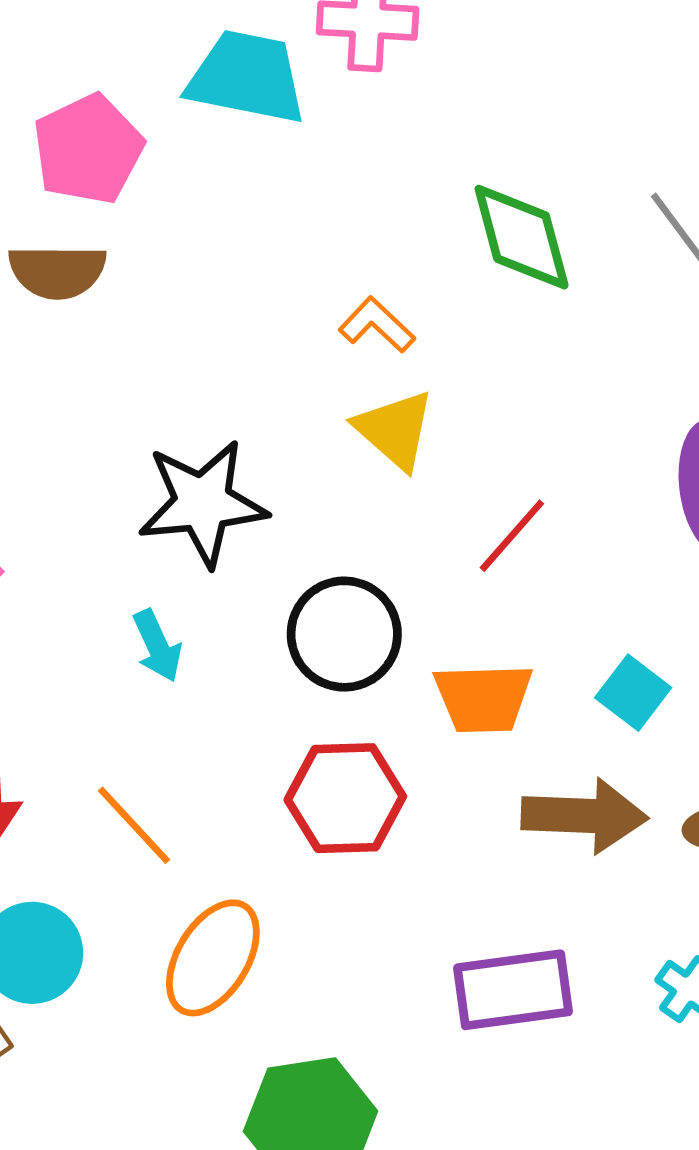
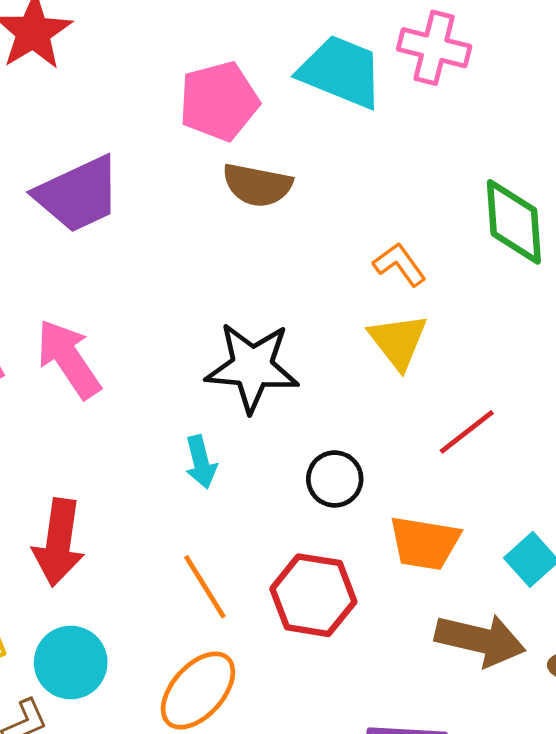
brown semicircle: (57, 271) -> (257, 185), moved
black circle: (344, 634) -> (335, 479), size x0.7
orange line: (134, 825) -> (205, 587), moved

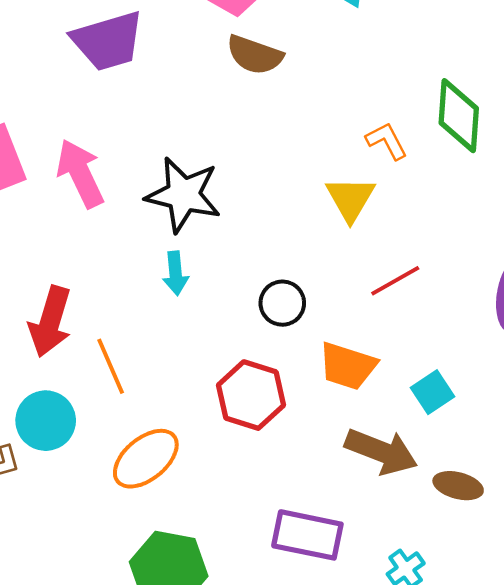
orange L-shape: (400, 264) -> (387, 141), moved
black star: (252, 367) -> (183, 195), moved
orange line: (205, 587) -> (111, 366), moved

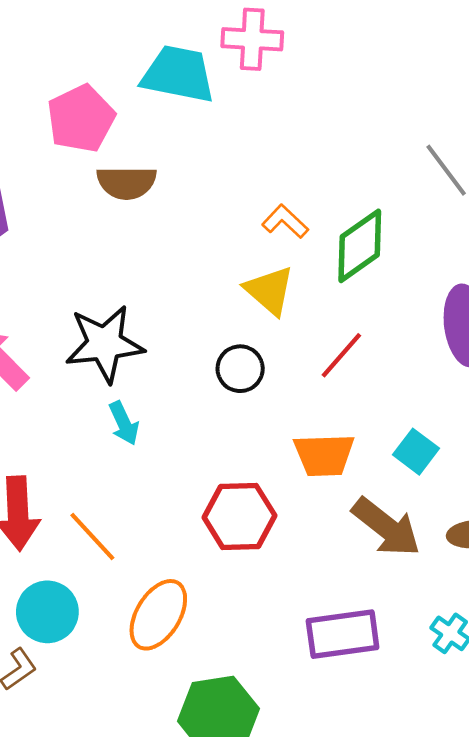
green diamond: (459, 116) -> (360, 246), moved, turned 70
black circle: (282, 303) -> (240, 369), moved
brown arrow: (381, 451) -> (386, 527), turned 36

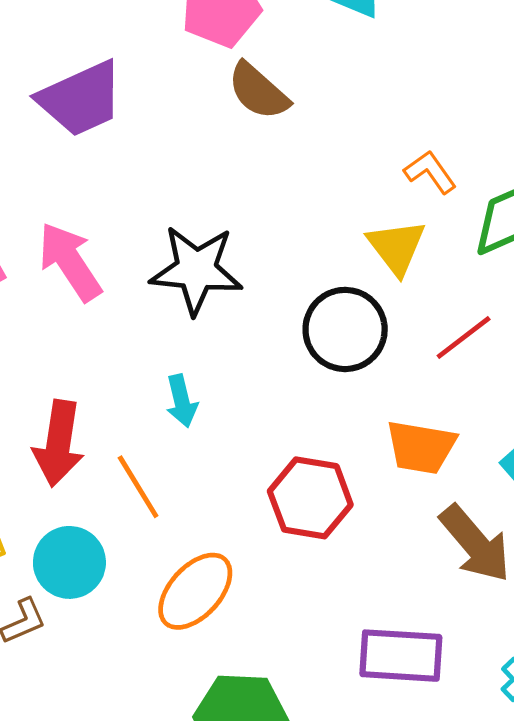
brown semicircle: (126, 183) -> (258, 91), turned 30
black circle: (240, 369) -> (345, 329), size x1.5
cyan arrow: (124, 423) -> (182, 401), moved

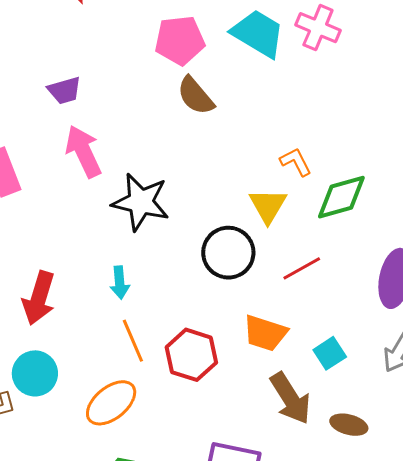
purple trapezoid: (81, 99) -> (65, 90), moved, size x0.6
pink arrow: (70, 262) -> (83, 151), moved
orange line: (138, 487) -> (133, 341), moved

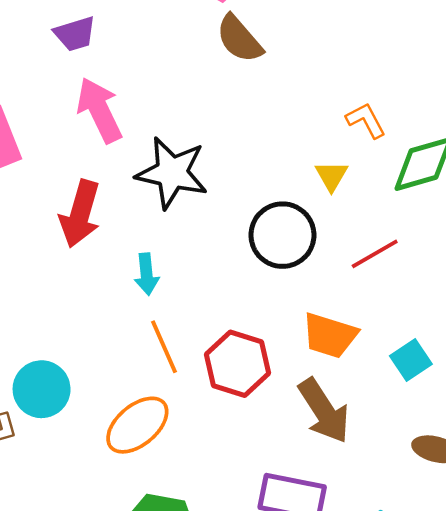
yellow triangle: (268, 206) -> (331, 176), size x0.7
red arrow: (39, 298) -> (80, 214), moved
brown arrow: (290, 398) -> (324, 411), moved

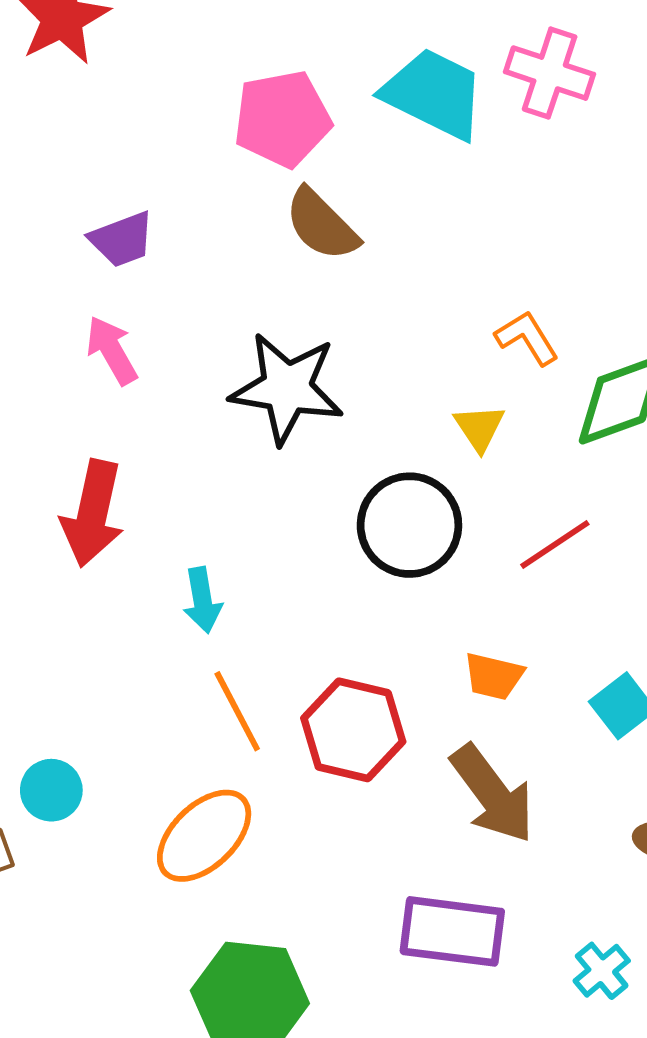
purple trapezoid: (75, 34) -> (122, 239), moved
pink arrow: (99, 110) -> (112, 350), size x0.7
black star: (172, 173) -> (287, 388), moved
orange trapezoid: (330, 336) -> (494, 676), size x0.7
cyan circle: (42, 389) -> (51, 790), size x0.7

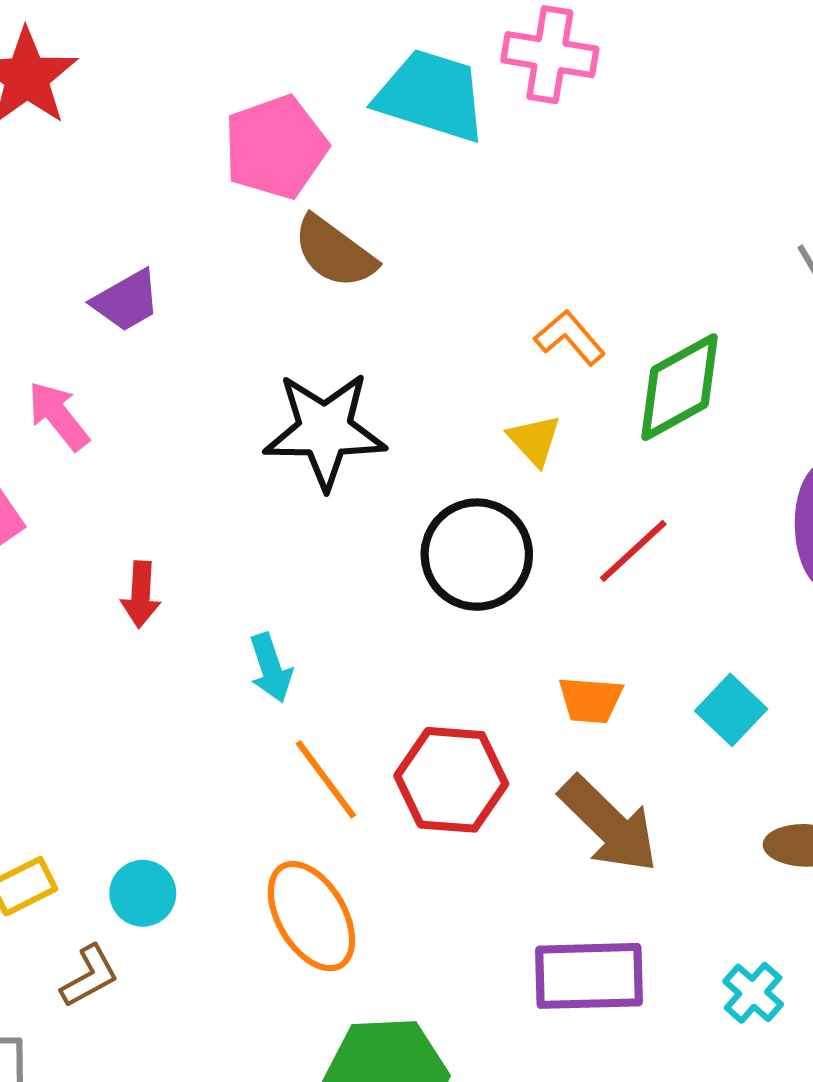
pink arrow: (112, 350) -> (58, 416), moved
red arrow: (93, 513) -> (141, 595), size x0.6
orange ellipse: (204, 836) -> (311, 916), turned -68

